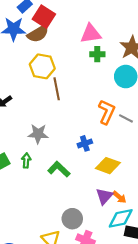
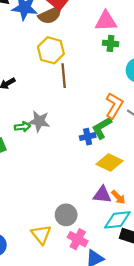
green arrow: (26, 160) -> (22, 127), moved, turned 72
green L-shape: (59, 169) -> (102, 128), moved, turned -80
purple triangle: (104, 196) -> (102, 195), turned 48

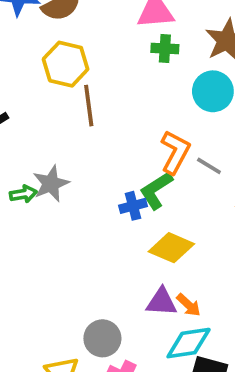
gray star: (39, 121) -> (51, 184), turned -30

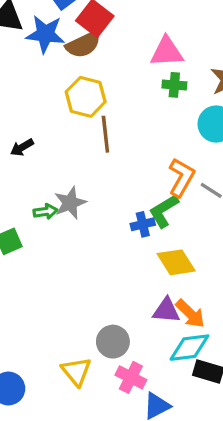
yellow diamond: (171, 248) -> (176, 262), turned 33
orange arrow: (189, 305) -> (190, 314), size x1.4

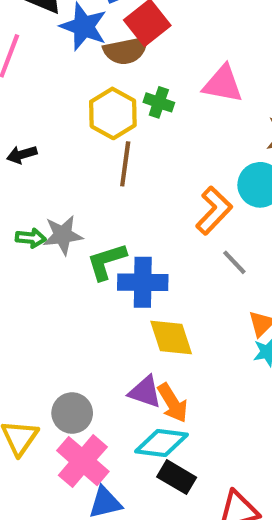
green cross: (174, 85) -> (159, 102), moved
orange L-shape: (181, 177) -> (214, 210), moved
green L-shape: (164, 211) -> (106, 261), moved
blue cross: (143, 224) -> (143, 282), size x1.6
pink cross: (131, 377) -> (83, 461), size x1.4

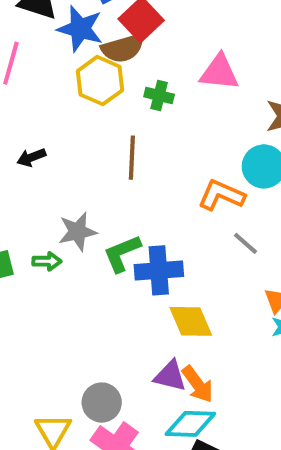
yellow hexagon: (113, 113) -> (100, 81), moved
orange L-shape: (214, 210) -> (221, 195), turned -105
green arrow: (31, 238) -> (47, 261), moved

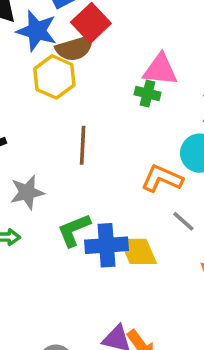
green cross: (159, 96) -> (148, 93), moved
gray star: (78, 232) -> (27, 192), moved
yellow diamond: (191, 321) -> (138, 251), moved

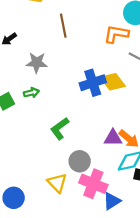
gray star: (27, 192) -> (37, 63), turned 30
green L-shape: (74, 230) -> (60, 129), moved

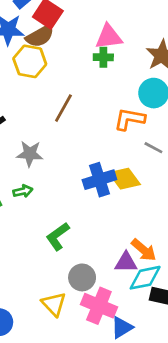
brown line: (63, 26) -> (63, 108), turned 40
purple triangle: (113, 138) -> (126, 262), moved

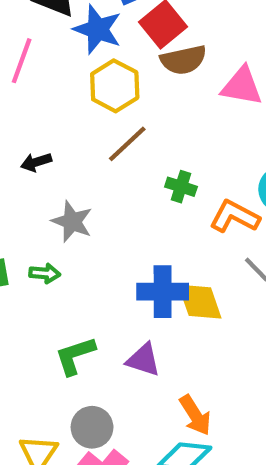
brown semicircle: (40, 36) -> (183, 60), moved
green cross: (103, 57) -> (181, 187), moved
brown line: (63, 108) -> (127, 144), moved
purple triangle: (126, 262) -> (143, 360), moved

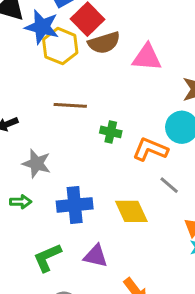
yellow hexagon: (115, 86) -> (60, 46), moved
brown line: (127, 144) -> (70, 105), turned 52
blue cross: (163, 292) -> (75, 205), moved

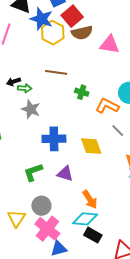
green arrow: (21, 202) -> (25, 88), moved

